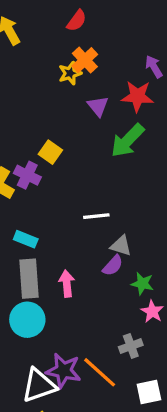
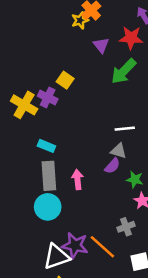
white line: (96, 216) -> (125, 129), moved

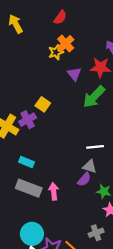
purple cross: (48, 97) -> (28, 120), turned 35
gray rectangle: (49, 176) -> (29, 188), turned -65
cyan circle: (48, 207) -> (32, 234), moved

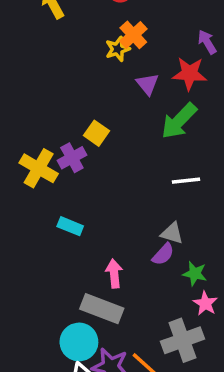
white line: (95, 147) -> (186, 181), moved
gray rectangle: (29, 188) -> (102, 309), moved
gray cross: (96, 233) -> (182, 340), size x1.6

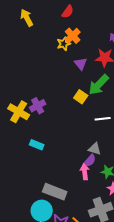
yellow square: (97, 133) -> (81, 97), moved
pink arrow: (114, 274) -> (85, 172), moved

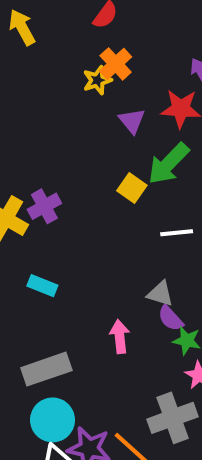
purple semicircle: (90, 161) -> (171, 318), moved, turned 96
pink arrow: (85, 172) -> (120, 337), moved
gray rectangle: (55, 192) -> (46, 369), moved, turned -40

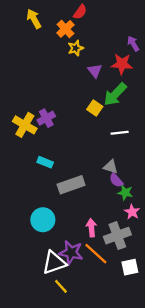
orange cross: (116, 64) -> (65, 29), moved
pink arrow: (120, 337) -> (91, 228), moved
gray rectangle: (46, 369) -> (71, 185), moved
cyan circle: (53, 420) -> (43, 220), moved

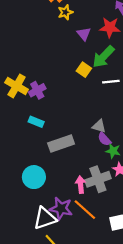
purple cross: (46, 118) -> (37, 90), moved
white line: (120, 133) -> (111, 82), moved
gray cross: (117, 236) -> (98, 179), moved

